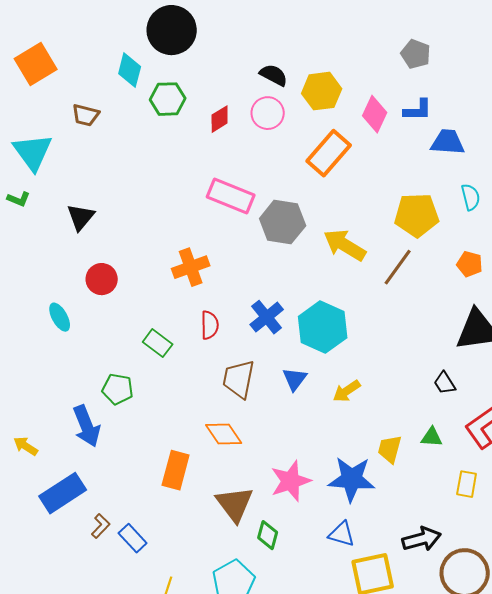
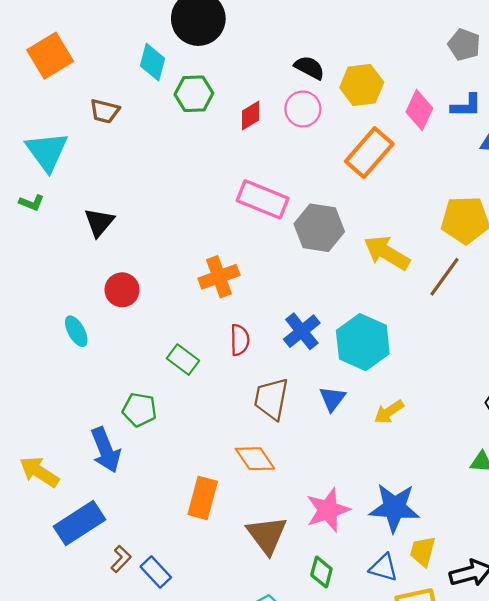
yellow arrow: (26, 446) -> (39, 472), size x1.5
yellow trapezoid: (390, 449) -> (423, 551), moved
green diamond: (268, 535) -> (321, 572), moved

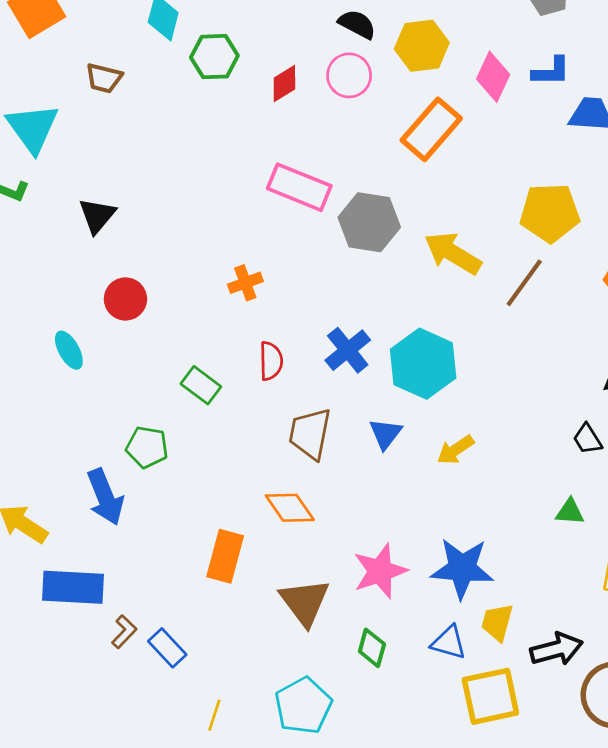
orange cross: (219, 277) -> (245, 283), size x0.7
blue rectangle: (80, 523) -> (73, 587), turned 36

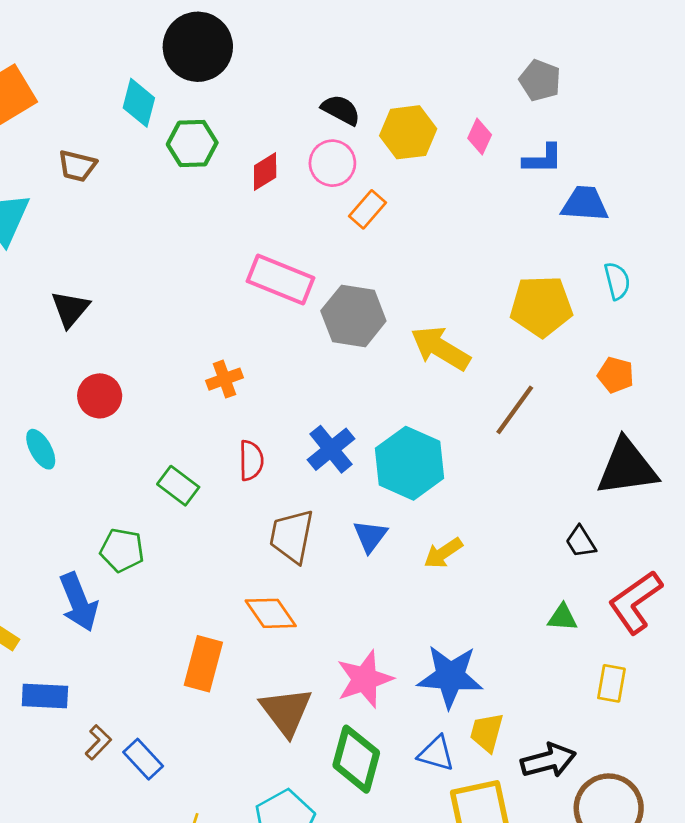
pink diamond: (493, 77) -> (480, 136), moved, size x0.7
orange rectangle: (431, 129) -> (367, 209), moved, size x0.6
brown line: (524, 283) -> (515, 410), moved
blue rectangle: (73, 587) -> (45, 696), size x0.7
green diamond: (372, 648) -> (356, 759), size x1.6

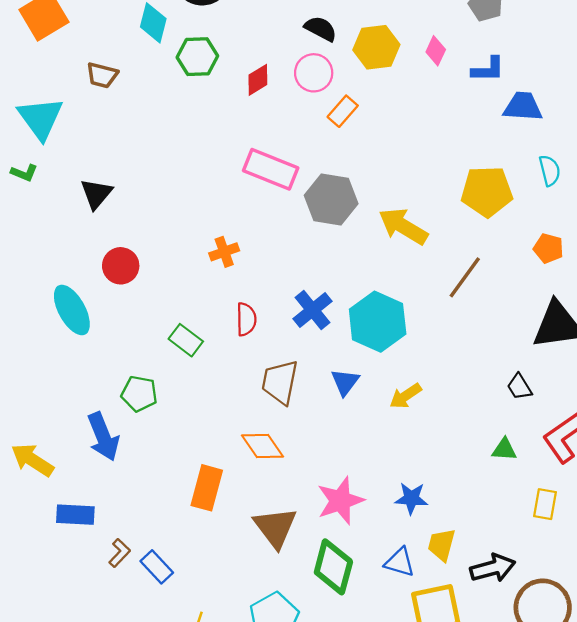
cyan ellipse: (41, 449) -> (72, 310), size x1.5
blue star: (450, 676) -> (411, 498), size x0.6

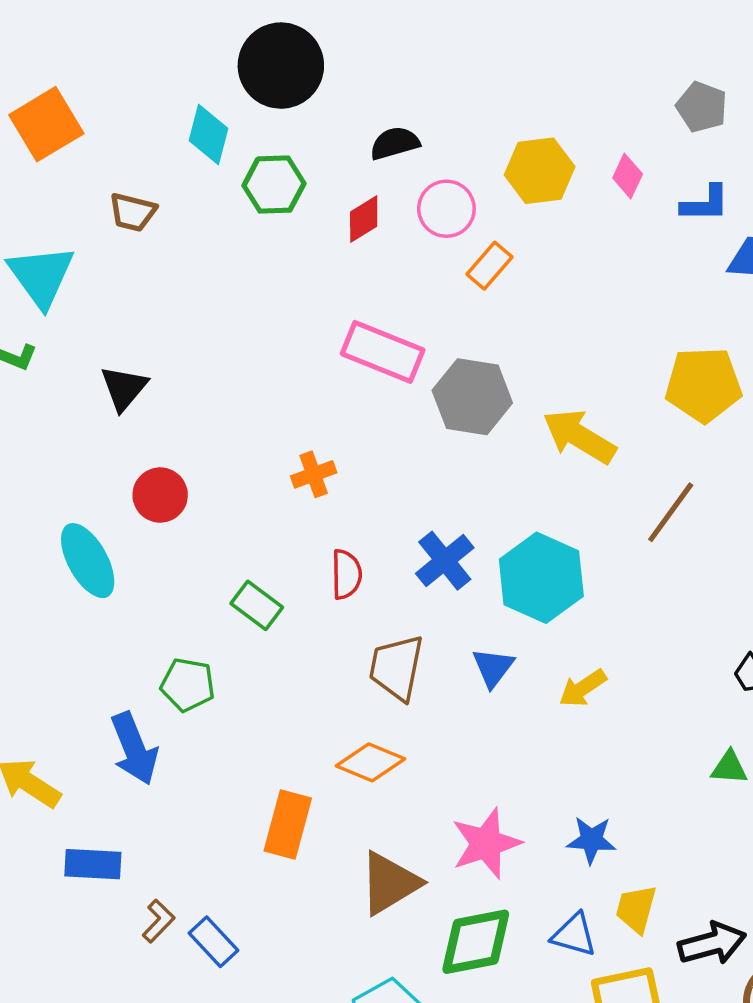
black semicircle: (321, 29) -> (395, 143), moved, turned -44
orange diamond: (263, 446) -> (371, 762), turned -33
brown triangle: (275, 527) -> (390, 883), turned 36
green diamond: (333, 567) -> (476, 942), turned 64

